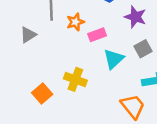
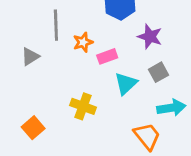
orange square: (42, 93) -> (33, 128), moved

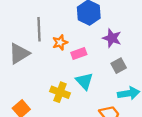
gray triangle: (30, 56) -> (19, 54), size x1.5
cyan triangle: (126, 84) -> (84, 81), moved, turned -30

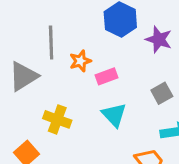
purple star: (112, 38) -> (159, 39), moved
yellow cross: (60, 92) -> (57, 119), moved

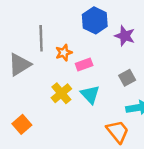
yellow cross: (57, 119) -> (61, 93), moved, turned 30

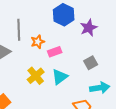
purple star: (125, 36) -> (89, 28), turned 30
cyan triangle: (90, 94) -> (60, 77), turned 36

